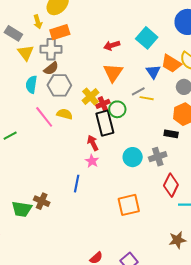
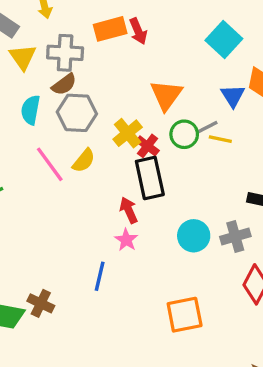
orange rectangle: (60, 32) -> (110, 29), moved
red arrow: (112, 45) -> (138, 31), moved, turned -98
red cross: (103, 104) -> (148, 146), turned -32
green circle: (117, 109) -> (184, 134), moved
yellow semicircle: (65, 114) -> (84, 161), turned 112

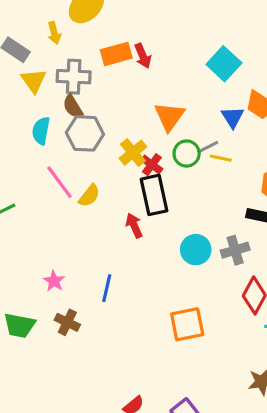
brown semicircle: (64, 84) -> (73, 107), turned 95
yellow semicircle: (84, 161) -> (89, 196), moved
pink star: (126, 240) -> (54, 281), moved
brown cross: (41, 303) -> (67, 322), moved

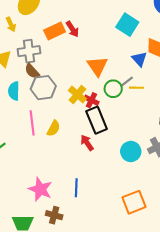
pink line: (59, 182) -> (32, 123), turned 40
pink star: (54, 281) -> (40, 189), size x1.6

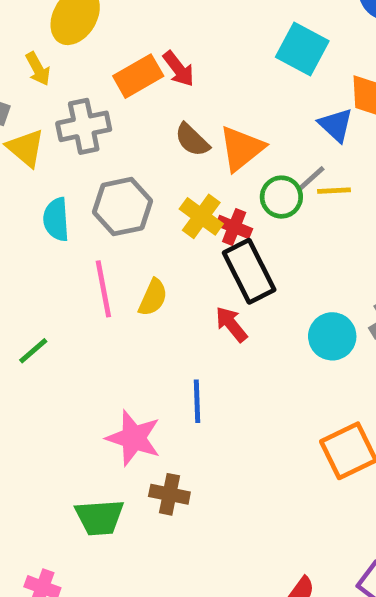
orange triangle: (97, 66) -> (242, 148), turned 30
brown semicircle: (32, 71) -> (192, 140), moved
blue line: (76, 188) -> (197, 401), moved

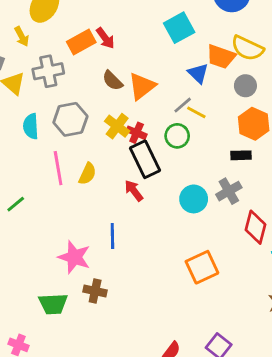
cyan square: (302, 49) -> (179, 28), turned 32
yellow line: (334, 191) -> (196, 112), turned 30
green circle: (281, 197) -> (177, 136), moved

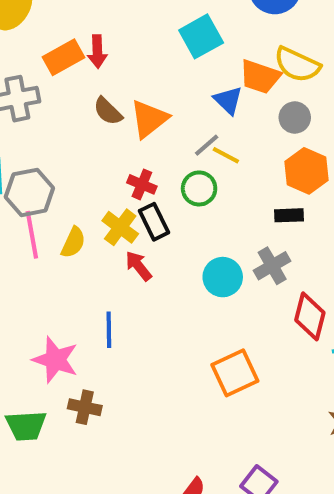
red arrow: (105, 38) -> (97, 52), turned 35
gray hexagon: (70, 119) -> (29, 192), moved
yellow cross: (117, 126) -> (120, 227), moved
black rectangle: (145, 159) -> (154, 222), size x0.7

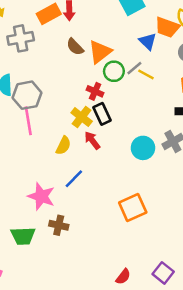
green circle: (199, 188) -> (114, 71), moved
yellow semicircle: (73, 242) -> (63, 146), moved
blue line: (109, 330) -> (74, 179), turned 45
orange square: (235, 373) -> (133, 207), moved

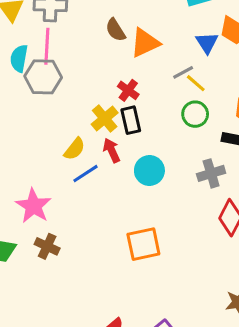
green circle: (114, 71) -> (195, 114), moved
pink line: (28, 121) -> (47, 46), moved
cyan circle: (143, 148) -> (149, 171), moved
blue line: (74, 179) -> (85, 174), moved

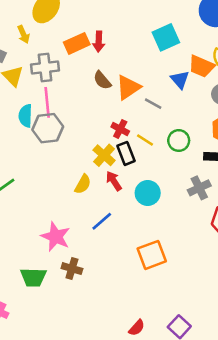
gray line: (183, 72) -> (153, 104), moved, turned 66
yellow line: (196, 83) -> (145, 140), moved
blue line: (85, 174) -> (102, 221), moved

